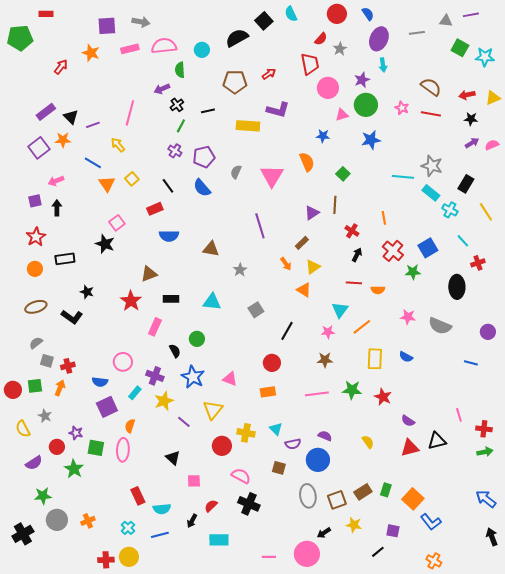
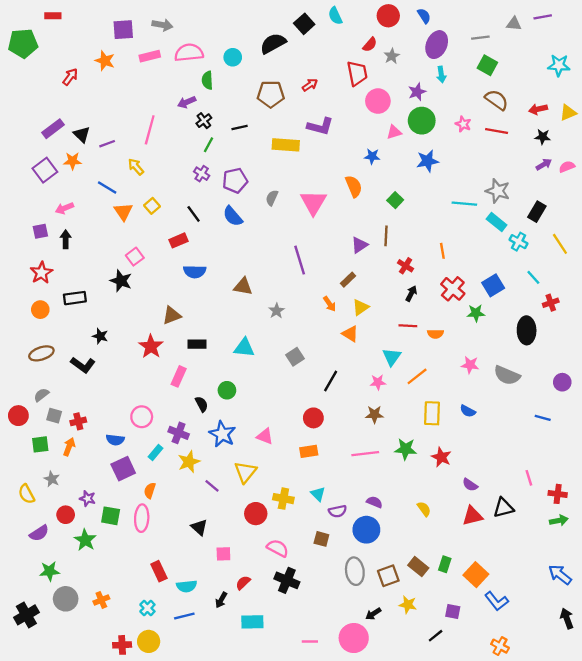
green square: (460, 48) -> (487, 65), moved
red circle: (13, 390) -> (18, 416), moved
brown rectangle: (363, 492) -> (418, 567), turned 72

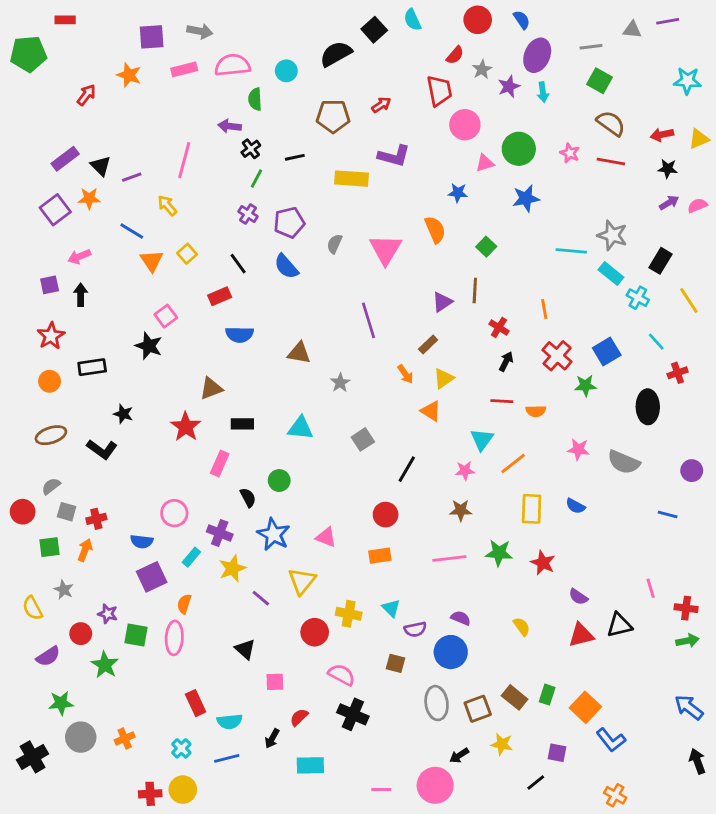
purple star: (417, 92) -> (509, 86), moved
purple arrow: (187, 102) -> (230, 126), turned 30

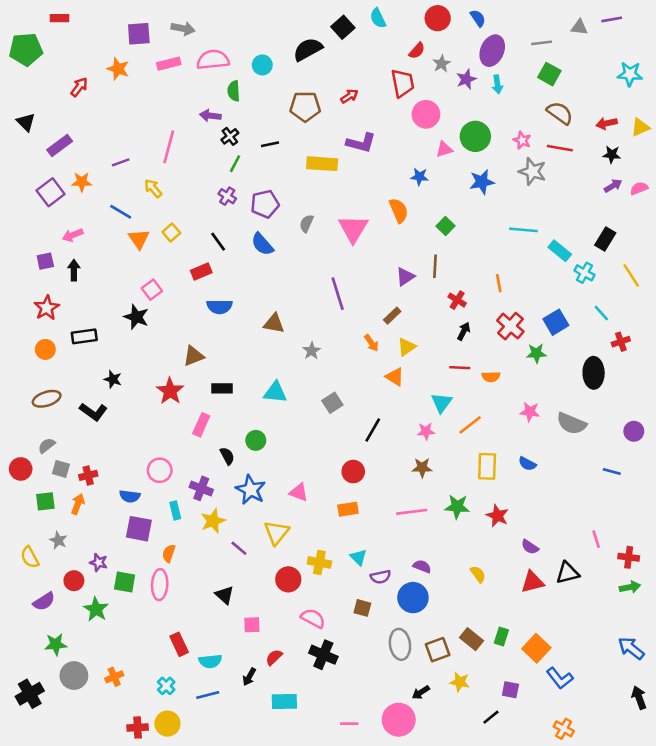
black triangle: (101, 166) -> (26, 122), moved
gray star: (612, 235) -> (532, 171), moved
cyan rectangle: (191, 557) -> (175, 511), turned -54
purple square: (152, 577) -> (139, 529), turned 36

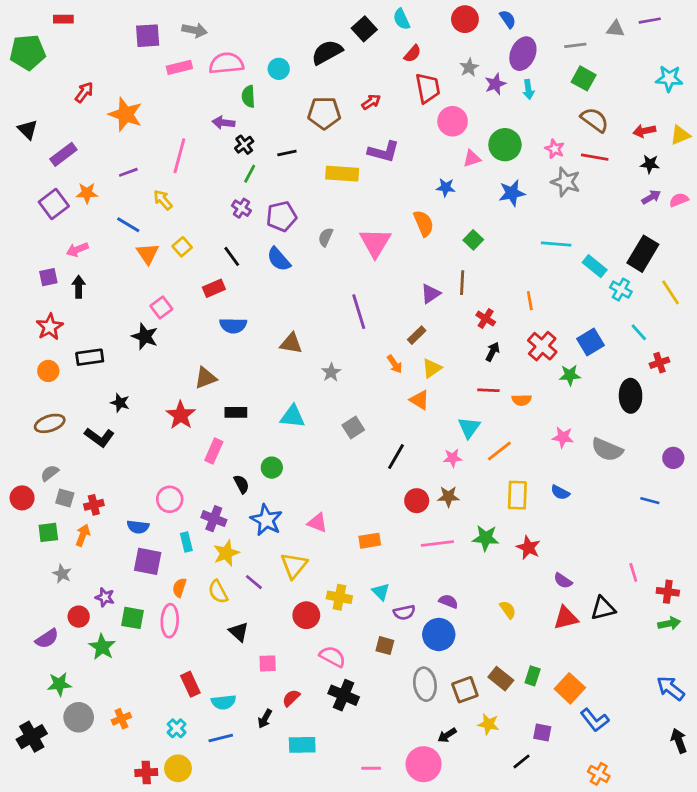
red semicircle: (417, 51) -> (413, 54), moved
orange star: (118, 69) -> (126, 114), moved, size x1.4
black rectangle: (605, 239) -> (643, 254), size x1.4
red circle: (353, 472) -> (417, 501), moved
yellow semicircle: (30, 557) -> (218, 592), moved

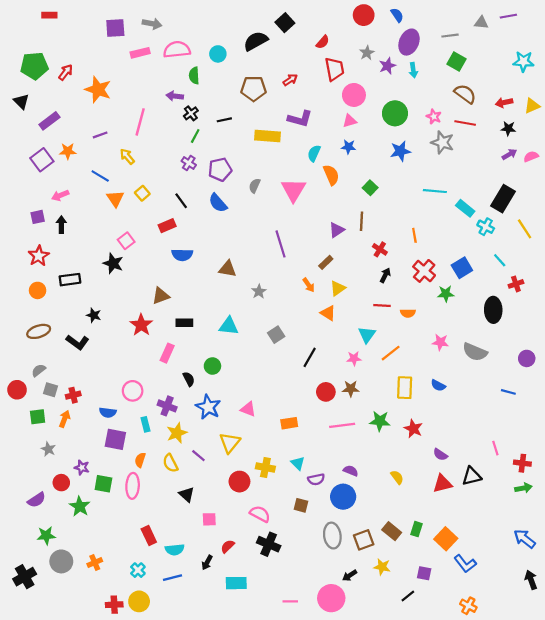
cyan semicircle: (401, 19) -> (314, 153), moved, turned 49
green pentagon: (28, 52) -> (34, 66), moved
pink triangle: (472, 158) -> (350, 121), moved

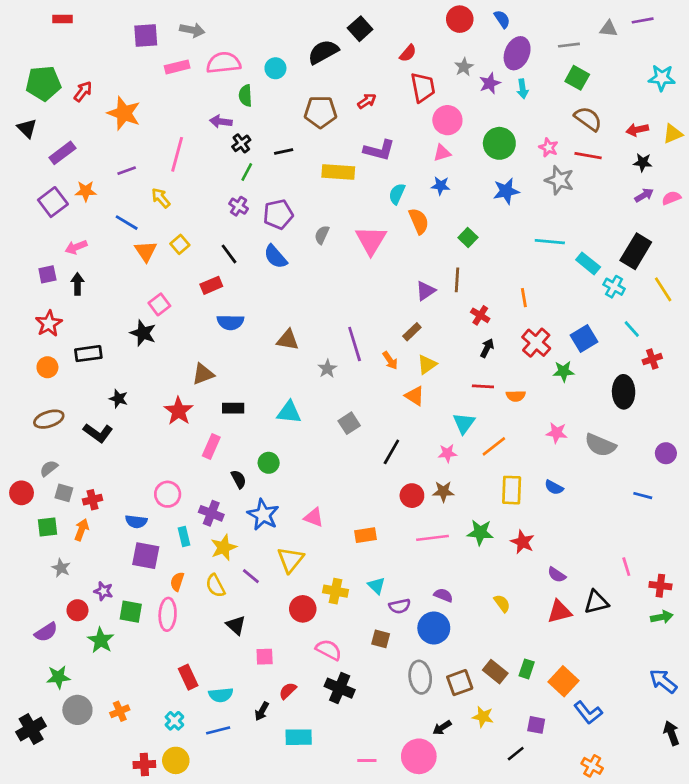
purple line: (281, 244) -> (355, 344), moved

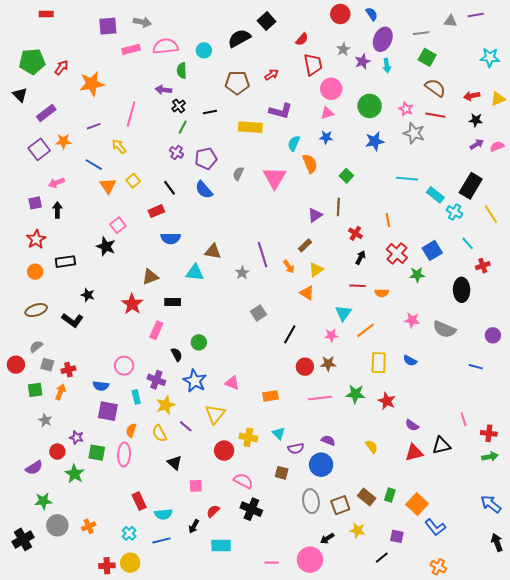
orange star: (124, 113) -> (92, 84), turned -30
cyan triangle: (289, 412) -> (195, 273), moved

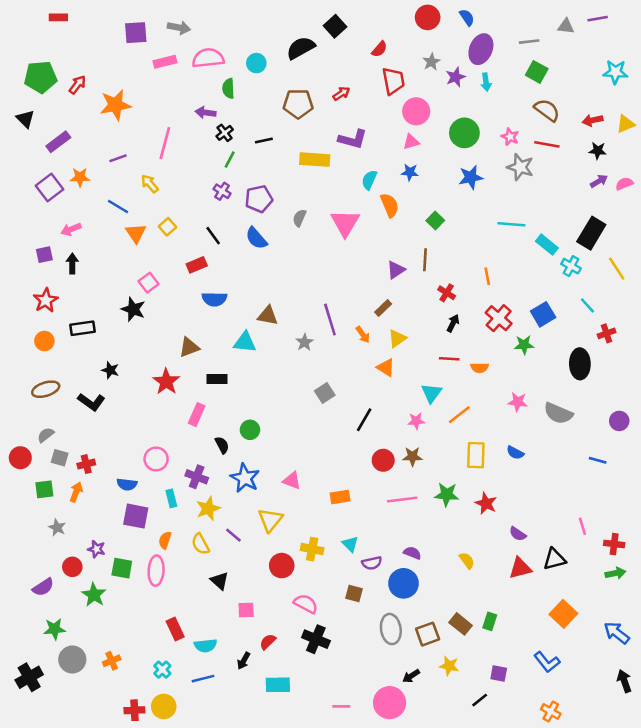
orange square: (417, 504) -> (563, 614), moved

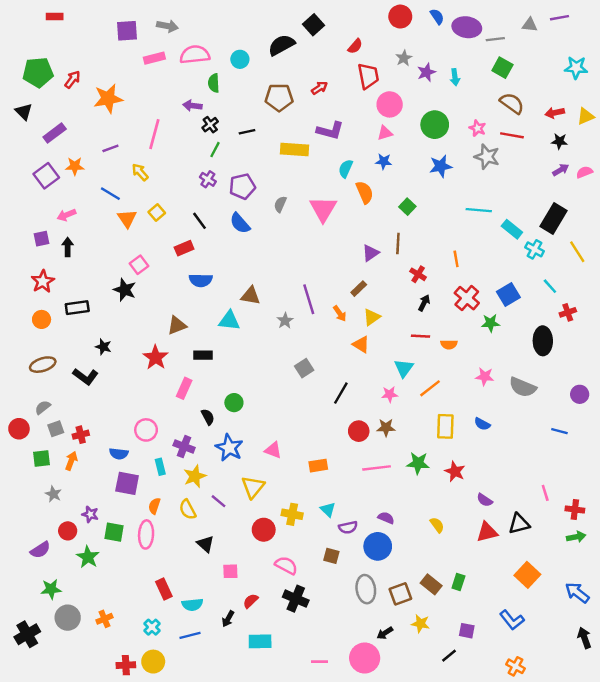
purple ellipse: (481, 49) -> (467, 27), moved, turned 76
gray square: (60, 458) -> (56, 429), turned -35

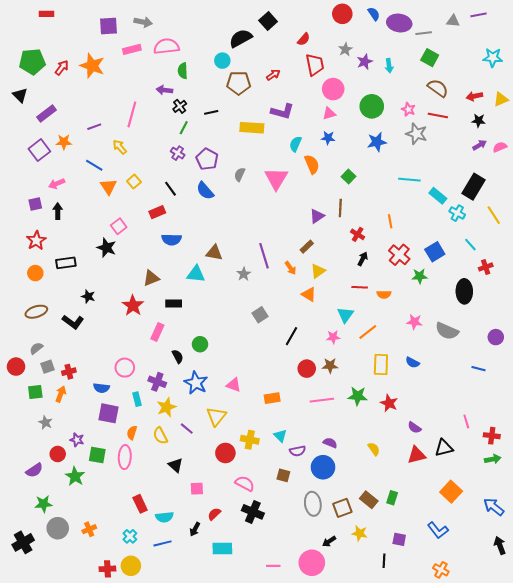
cyan circle: (240, 59) -> (222, 61), moved
orange star: (108, 99) -> (92, 66), moved, turned 30
purple pentagon: (242, 186) -> (207, 159), turned -30
black line: (449, 656) -> (384, 561), turned -48

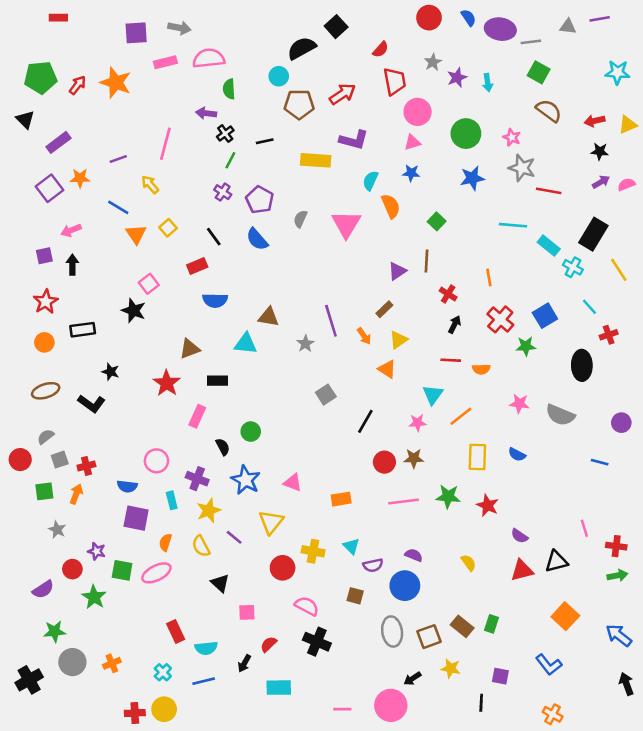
red arrow: (273, 75) -> (342, 94), size x1.5
red line: (438, 116) -> (549, 191), moved
pink ellipse: (125, 457) -> (156, 573), turned 60

